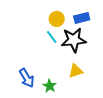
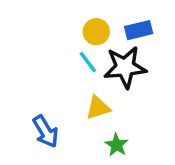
yellow triangle: (76, 71) -> (98, 108), moved
green star: (50, 86) -> (117, 145), moved

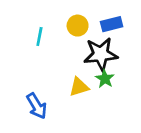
cyan line: (88, 62) -> (39, 36), moved, turned 48
green star: (117, 145) -> (105, 79), moved

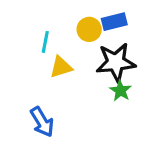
blue rectangle: (112, 24) -> (114, 22), moved
yellow triangle: (79, 87) -> (61, 67), moved

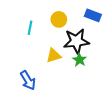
blue rectangle: (114, 22) -> (93, 15), moved, turned 35
yellow triangle: (61, 67) -> (54, 56), moved

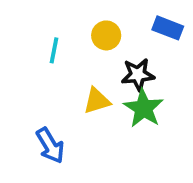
black star: (76, 41) -> (138, 75), size x0.7
green star: (79, 60) -> (143, 108), size x1.5

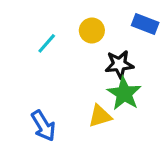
cyan line: (54, 50) -> (47, 43), turned 30
yellow triangle: (97, 101) -> (100, 116), moved

